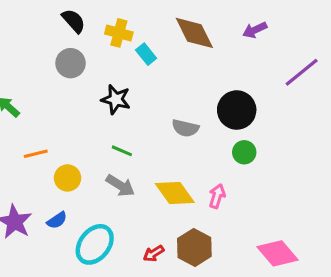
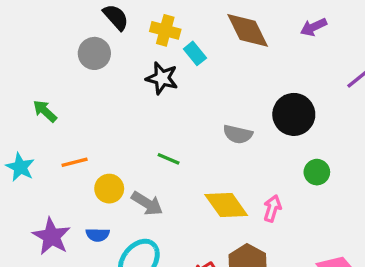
gray circle: (71, 63) -> (94, 53), moved
black star: (116, 99) -> (162, 78), moved
green circle: (244, 152) -> (317, 172), moved
gray arrow: (120, 186) -> (147, 203), moved
blue semicircle: (57, 220) -> (98, 235), turned 35

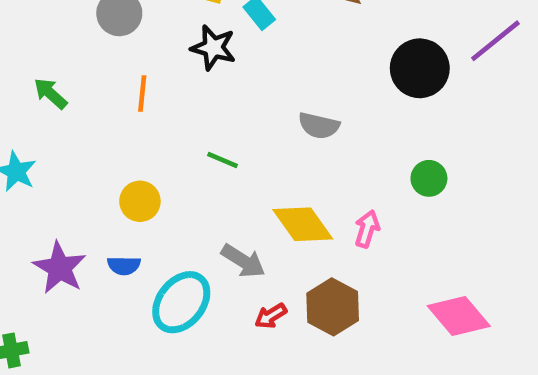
black circle: (294, 114) -> (420, 68), moved
orange line: (75, 162) -> (142, 94), moved, turned -70
gray arrow: (147, 203) -> (243, 261), moved

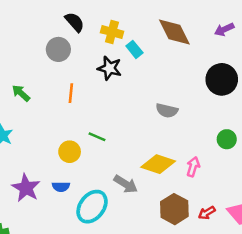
green line: (223, 160) -> (97, 137), moved
yellow diamond: (303, 224) -> (158, 164), turned -36
red arrow: (271, 316) -> (207, 213), moved

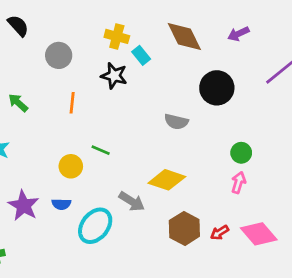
black semicircle: (75, 22) -> (18, 26), moved
black circle: (222, 79) -> (217, 88), moved
pink arrow: (193, 167) -> (238, 183), moved

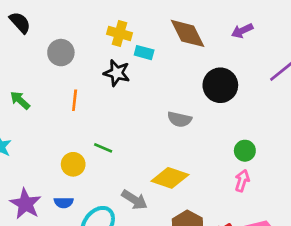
cyan rectangle: (141, 55) -> (144, 53), turned -36

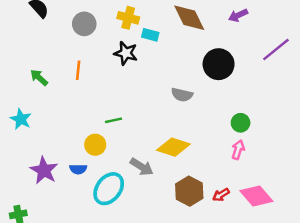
gray circle: (61, 53) -> (84, 24), moved
orange line: (75, 100) -> (78, 70), moved
green line: (103, 148) -> (114, 120), turned -35
yellow circle: (73, 164) -> (95, 145), moved

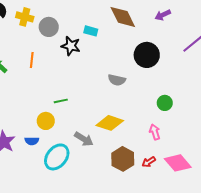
yellow cross: (128, 18) -> (25, 17), moved
gray circle: (84, 24) -> (49, 27), moved
pink arrow: (238, 150) -> (155, 132), moved, turned -35

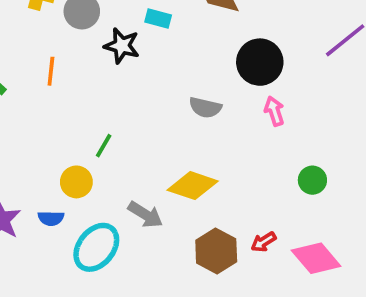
green line: (61, 101) -> (104, 146), turned -48
green circle: (165, 103) -> (312, 180), moved
pink arrow: (155, 132) -> (274, 111), moved
red arrow: (149, 162) -> (263, 242), moved

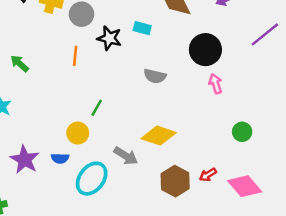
cyan rectangle: (158, 18) -> (142, 28), moved
orange line: (51, 71) -> (75, 56), moved
gray semicircle: (205, 107) -> (155, 76), moved

